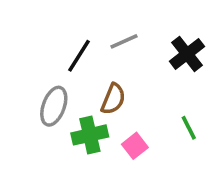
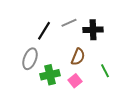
black cross: (187, 54) -> (93, 30), moved, turned 36
brown semicircle: (113, 99) -> (78, 57), moved

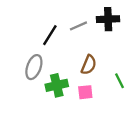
black cross: (93, 30) -> (108, 19), moved
pink square: (75, 81) -> (85, 92), turned 32

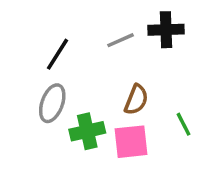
black line: (50, 35) -> (58, 54), moved
pink square: (85, 92) -> (131, 142), size x1.5

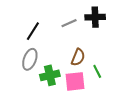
green line: (184, 124) -> (97, 71), moved

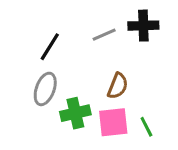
green line: (97, 71) -> (146, 127), moved

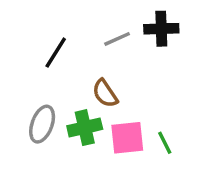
brown semicircle: (118, 86) -> (105, 93), moved, turned 124
gray ellipse: (45, 89) -> (42, 124), moved

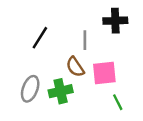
gray line: (117, 39) -> (85, 40), moved, turned -66
pink square: (127, 138) -> (104, 73), moved

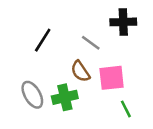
gray line: (85, 40) -> (91, 43), turned -54
gray ellipse: (30, 89) -> (32, 95), turned -50

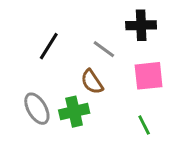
pink square: (112, 78) -> (149, 76), moved

